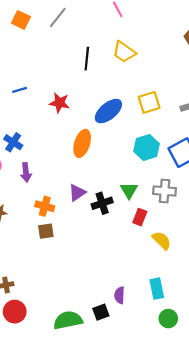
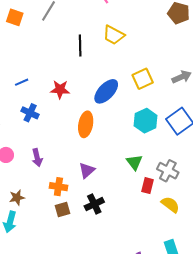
blue cross: (13, 142) -> (30, 113), moved
gray cross: (165, 191) -> (168, 171), moved, turned 30
black cross: (102, 203) -> (94, 204), moved

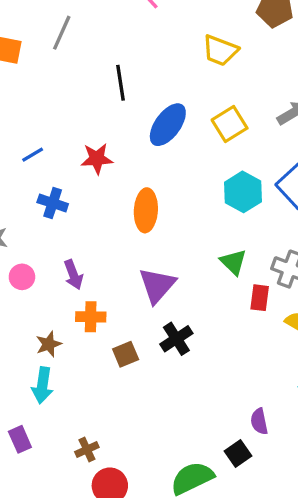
yellow trapezoid: (114, 35) -> (220, 50), moved
blue ellipse: (106, 91) -> (168, 125), moved
purple triangle: (87, 170) -> (157, 285), size x1.4
orange cross: (58, 187) -> (91, 317), moved

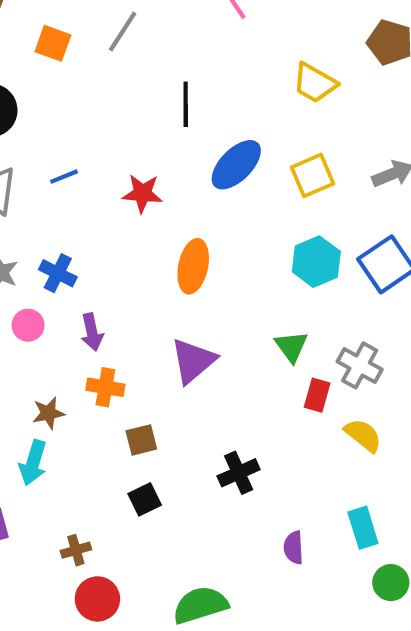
blue cross: (53, 203) -> (58, 273), moved
black cross: (176, 339) -> (239, 473), moved
black square: (238, 453) -> (145, 499), moved

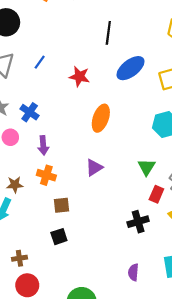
blue line: (64, 177) -> (40, 62), turned -40
purple triangle: (193, 361) -> (94, 168), size x0.7
black cross: (239, 473) -> (138, 222), moved

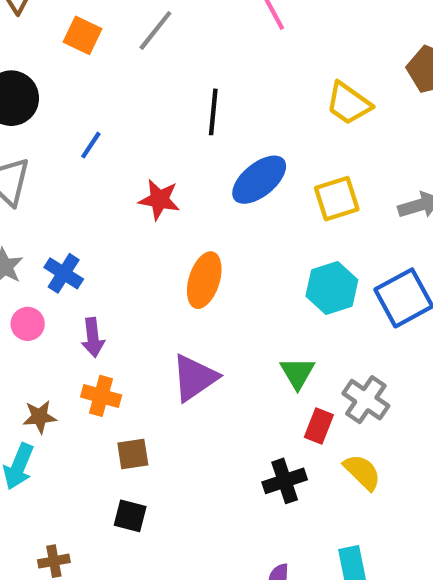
blue line: (40, 62) -> (91, 145), moved
purple triangle: (94, 168) -> (194, 378), size x1.4
black square: (59, 237) -> (130, 516), turned 35

